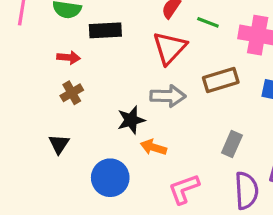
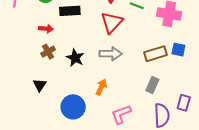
brown rectangle: (221, 80) -> (156, 54), moved
black star: (131, 120) -> (75, 58), moved, turned -30
orange arrow: (153, 147) -> (101, 87), turned 98

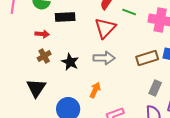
black triangle: (40, 85) -> (36, 88), size x1.5
gray rectangle: (152, 85) -> (155, 88), moved

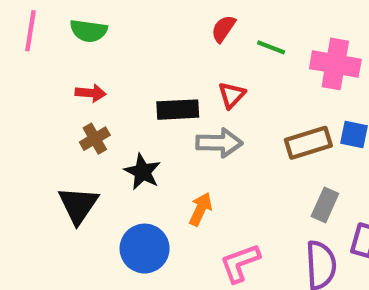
black rectangle: (65, 17) -> (178, 110), moved
red triangle: (105, 28) -> (232, 95), moved, size x0.6
black star: (70, 62) -> (142, 172), moved

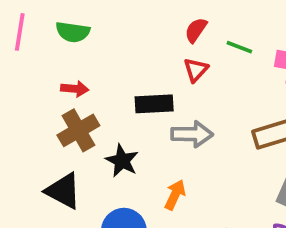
red triangle: (232, 95) -> (196, 70), moved
brown cross: (95, 139) -> (78, 130), size x1.5
black triangle: (78, 205) -> (63, 191), turned -36

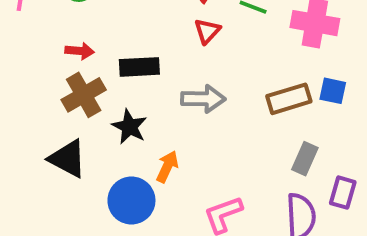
black rectangle: (154, 104) -> (139, 67), moved
orange arrow: (175, 195) -> (167, 167), moved

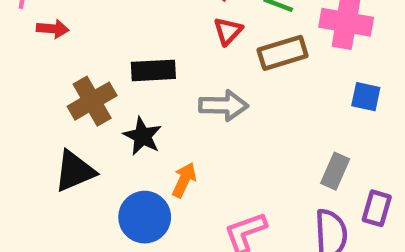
red arrow: (80, 51) -> (53, 29), moved
brown rectangle: (289, 99) -> (283, 53), moved
black triangle: (68, 159) -> (75, 171), turned -51

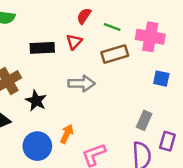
red triangle: (228, 31) -> (74, 42), moved
black rectangle: (153, 70) -> (42, 48), moved
orange arrow: (184, 180) -> (67, 134), moved

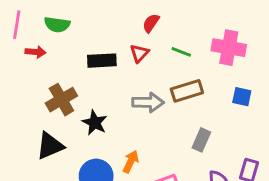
green line: (112, 27) -> (181, 52), moved
brown rectangle: (115, 54) -> (187, 91), moved
gray rectangle: (144, 120) -> (201, 140), moved

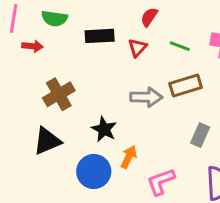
black rectangle: (102, 61) -> (100, 36), moved
black star: (95, 123) -> (104, 129), moved

